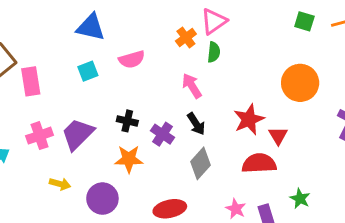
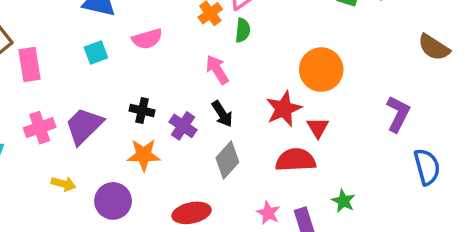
orange circle: (300, 83) -> (321, 70), moved

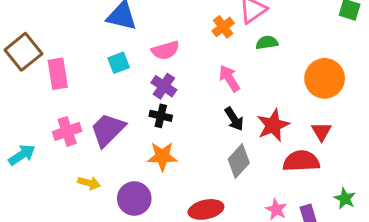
green semicircle: (243, 30) -> (267, 43), moved, turned -105
red star: (284, 109) -> (273, 125), moved
purple cross: (183, 126) -> (164, 86), moved

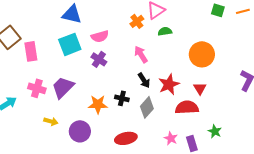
cyan square: (119, 63) -> (70, 44), size x1.6
black cross: (161, 116) -> (122, 98), moved
pink cross: (67, 131) -> (37, 88), turned 36

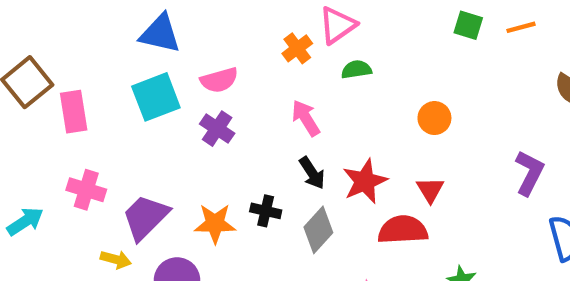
orange circle: (202, 54) -> (434, 118), size x0.6
purple trapezoid: (63, 87) -> (145, 217), moved

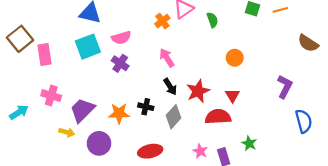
green semicircle: (356, 69) -> (212, 20), moved, turned 80

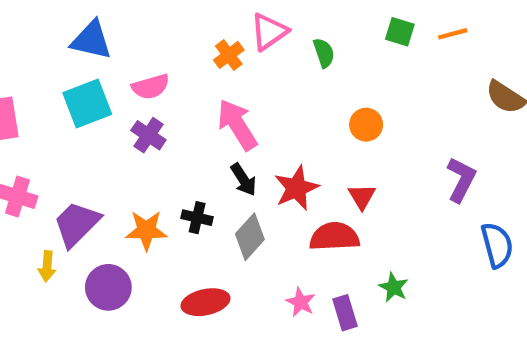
pink arrow: (167, 58) -> (237, 125), size x1.4
yellow arrow: (67, 132) -> (47, 266), turned 80

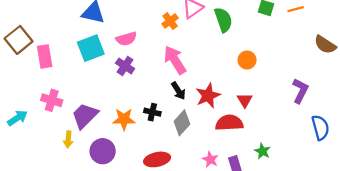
green semicircle: (324, 53) -> (223, 20), size x1.5

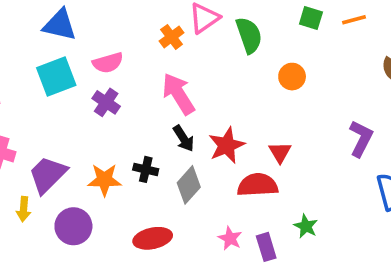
orange circle: (247, 60) -> (292, 77), moved

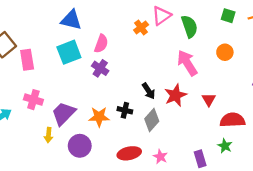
pink semicircle: (108, 63) -> (101, 44), turned -54
orange circle: (292, 77) -> (225, 52), moved
pink arrow: (178, 94) -> (187, 63), moved
red semicircle: (258, 185) -> (232, 120), moved
pink star: (230, 238) -> (160, 157), moved

